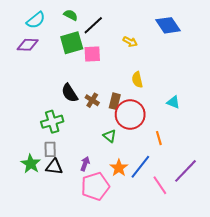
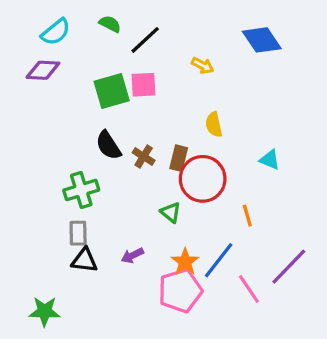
green square: (72, 43) -> (112, 91), moved
green star: (31, 164) -> (45, 311), moved, turned -30
purple arrow: (85, 164) -> (132, 256), turned -136
pink pentagon: (95, 186) -> (180, 291), moved

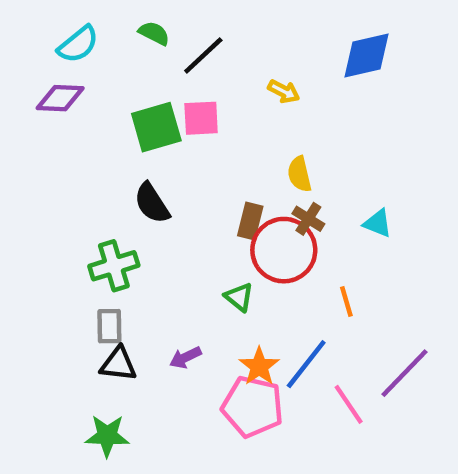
blue diamond: (262, 40) -> (367, 56), turned -69
brown cross: (144, 157) -> (308, 219), moved
pink pentagon: (180, 291) -> (252, 407), turned 30
green star: (45, 311) -> (107, 436), moved

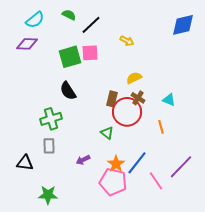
blue diamond: (367, 56) -> (183, 25), moved
yellow semicircle: (299, 174) -> (134, 78), turned 77
orange line: (346, 302) -> (161, 127), moved
black triangle: (118, 364) -> (25, 163), moved

